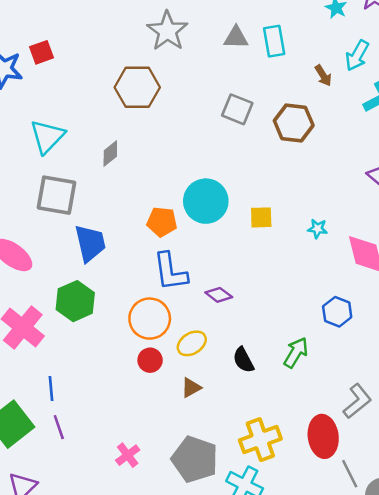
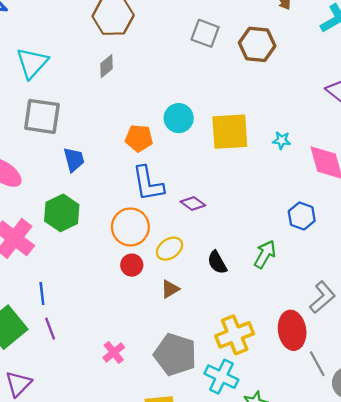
gray diamond: (110, 154) -> (106, 66), moved
cyan circle: (206, 201) -> (179, 118), size x0.7
yellow square: (261, 217) -> (230, 132), size x1.8
blue trapezoid: (90, 243) -> (74, 160), size x0.7

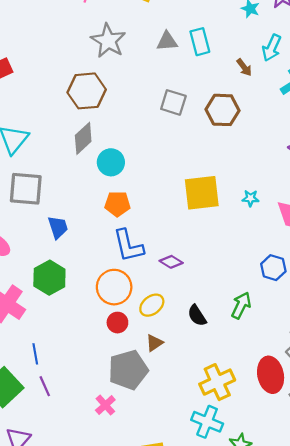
gray diamond: (106, 66) -> (83, 138), size x1.4
cyan circle: (179, 118) -> (111, 162), moved
gray pentagon: (175, 355) -> (128, 370), moved, turned -30

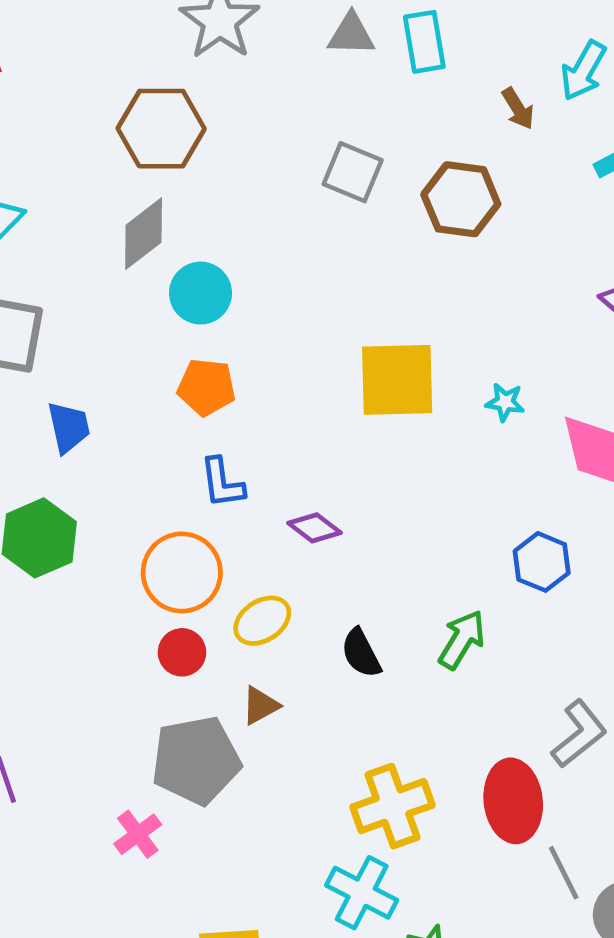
blue L-shape: (128, 246) -> (222, 483), size x0.7

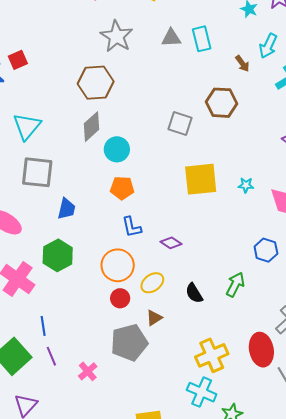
gray square: (353, 172) -> (180, 124), moved
blue trapezoid: (69, 427) -> (66, 209), turned 30
pink cross: (138, 834) -> (88, 371), moved

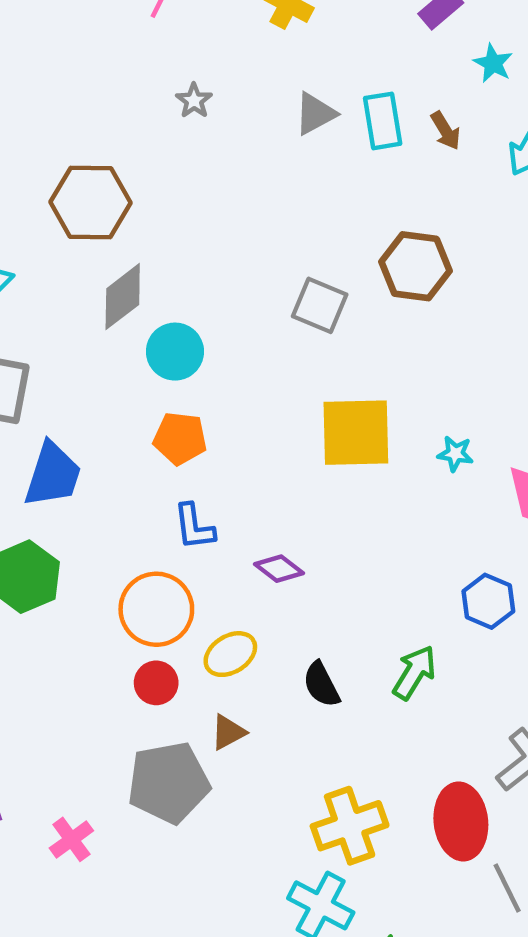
gray star: (117, 36) -> (194, 101), size x0.5
gray triangle: (171, 38) -> (315, 114), turned -30
brown arrow: (242, 64) -> (446, 131), moved
brown hexagon: (96, 83) -> (91, 202), moved
blue trapezoid: (66, 209) -> (53, 475), size x1.4

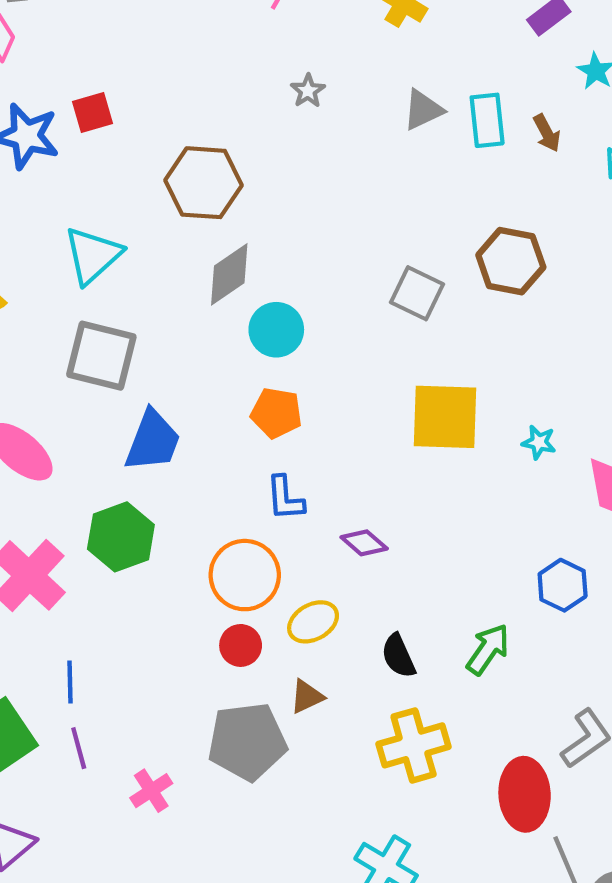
yellow cross: (350, 826) -> (414, 745), moved

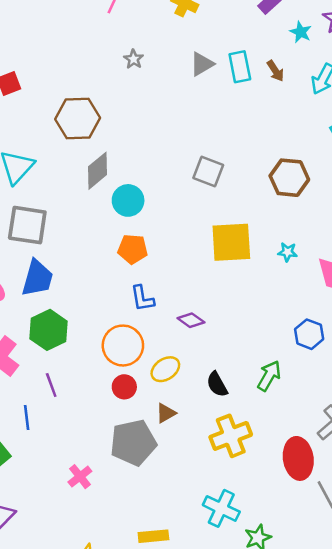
brown hexagon: (511, 261) -> (289, 178), moved
blue trapezoid: (153, 441) -> (37, 278), moved
purple line: (79, 748) -> (51, 385), moved

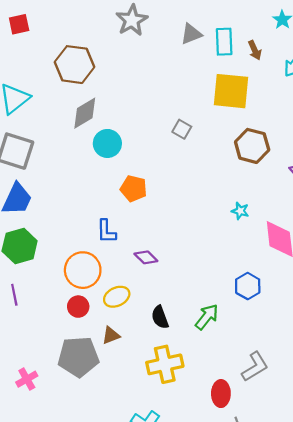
gray star: (134, 59) -> (132, 20), size x1.8
gray square: (208, 172) -> (182, 129), size x0.7
yellow square: (231, 242) -> (231, 91), moved
orange pentagon: (133, 249) -> (134, 189), moved
red ellipse: (298, 458) -> (221, 394), size x0.7

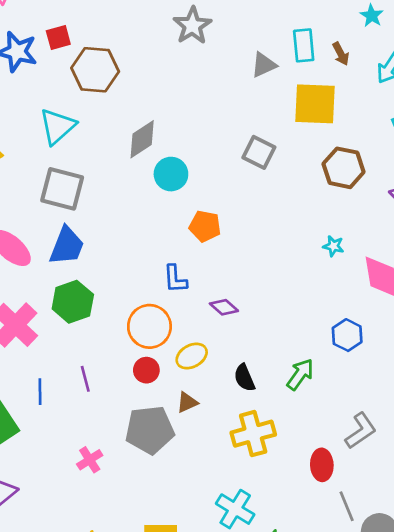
gray triangle: (191, 34) -> (264, 65), moved
brown hexagon: (74, 65) -> (95, 70), moved
gray square: (182, 129) -> (259, 152), size x1.4
purple line: (14, 295) -> (85, 379), moved

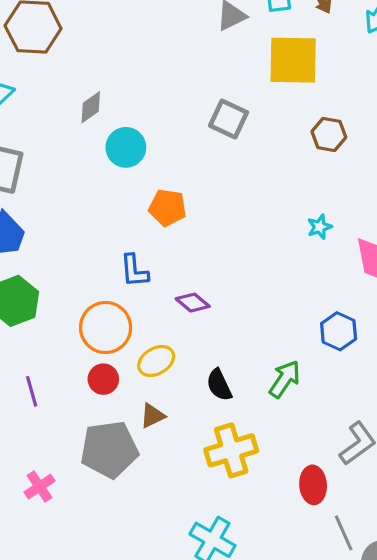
gray diamond: (142, 139) -> (91, 107), size x0.7
brown hexagon: (344, 168) -> (329, 134), size x0.7
cyan star: (333, 246) -> (320, 227), turned -30

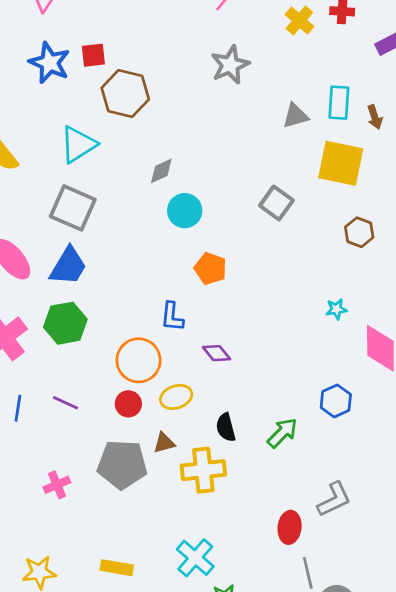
purple line: (32, 391) -> (66, 403), turned -60
yellow cross: (231, 450) -> (203, 470), moved

